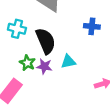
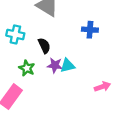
black semicircle: (46, 41) -> (44, 46), size x0.6
purple star: (44, 66) -> (55, 65), moved

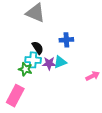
blue cross: (90, 30) -> (66, 40), moved
cyan cross: (15, 34) -> (33, 60), moved

